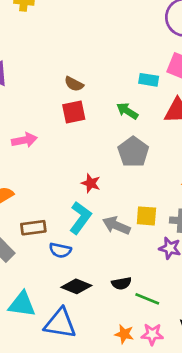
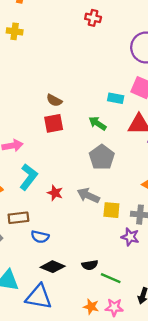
red star: (91, 183) -> (55, 193), moved
cyan L-shape: (80, 218) -> (29, 177), moved
gray arrow: (116, 225) -> (88, 195), moved

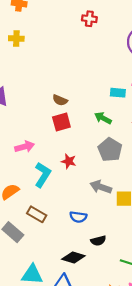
red star: (55, 193) -> (69, 161), moved
brown rectangle: (18, 218) -> (37, 214), turned 42
blue semicircle: (40, 237) -> (78, 217), moved
black semicircle: (90, 265) -> (98, 241), moved

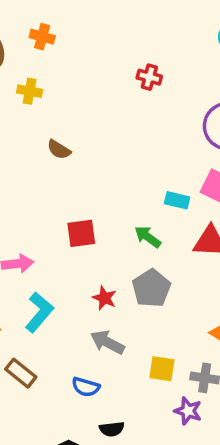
brown semicircle: (60, 100) -> (59, 150), moved
red star: (69, 161) -> (104, 298), moved
gray arrow: (101, 187) -> (107, 342), moved

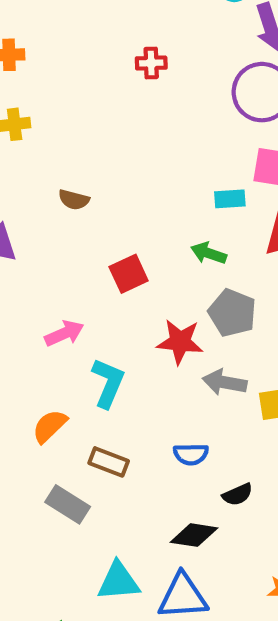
brown semicircle: (59, 150) -> (74, 200), moved
red star: (104, 298) -> (180, 342), size x1.5
gray arrow: (107, 342) -> (225, 382), moved

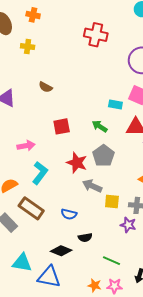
red cross: (151, 63) -> (96, 35), size x1.6
brown rectangle: (109, 462) -> (31, 208), size x1.4

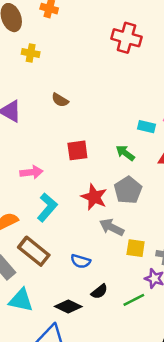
yellow cross: (28, 47) -> (31, 53), moved
black semicircle: (85, 238) -> (99, 292), turned -32
green line: (111, 261) -> (134, 300), moved, turned -54
cyan triangle: (22, 263) -> (21, 300), moved

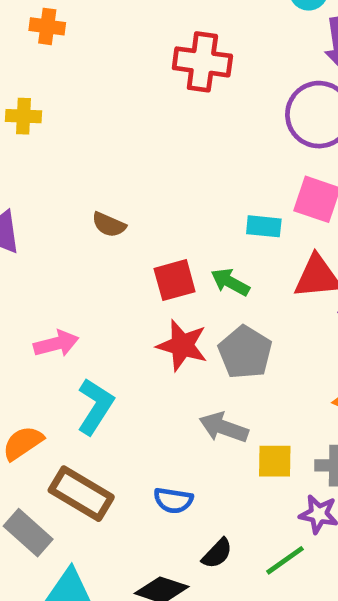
brown semicircle: (60, 100) -> (109, 225), moved
red square: (77, 150) -> (175, 280), moved
red star: (94, 197) -> (182, 345), moved

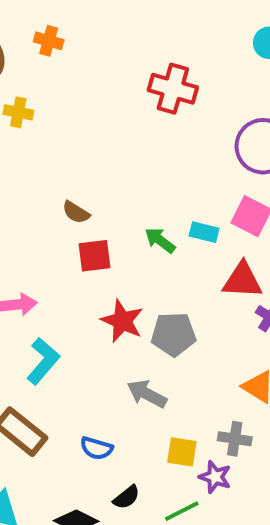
red square: (175, 280) -> (94, 256), moved
green arrow: (230, 282) -> (160, 240), moved
gray pentagon: (245, 352) -> (174, 334), turned 30
yellow square: (275, 461) -> (182, 452), moved

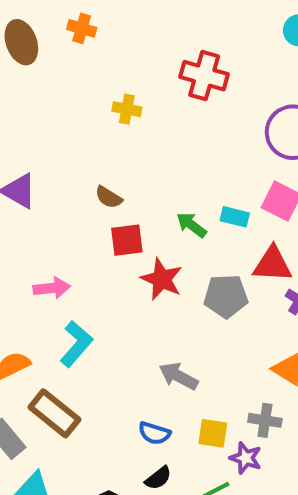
yellow cross: (18, 112) -> (127, 109), moved
red star: (122, 321) -> (162, 279), moved
gray pentagon: (174, 334) -> (226, 296), moved
blue semicircle: (96, 448) -> (154, 433), moved

